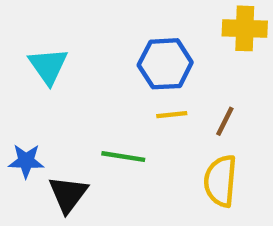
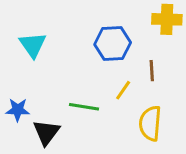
yellow line: (172, 115) -> (123, 90), moved, turned -50
brown line: (225, 121) -> (152, 71), moved, turned -30

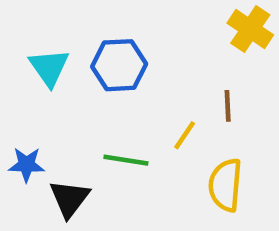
yellow cross: (167, 19) -> (250, 29), turned 32
blue hexagon: (113, 43) -> (119, 65), moved

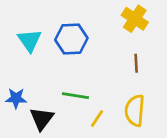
yellow cross: (250, 29) -> (135, 19), moved
yellow line: (185, 135) -> (97, 119), moved

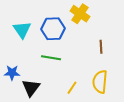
yellow cross: (135, 19) -> (80, 14), moved
green line: (75, 96) -> (51, 58), moved

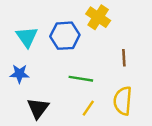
green line: (51, 58) -> (81, 79), moved
blue star: (12, 73) -> (19, 74), moved

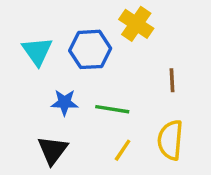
blue star: (19, 74) -> (65, 102), moved

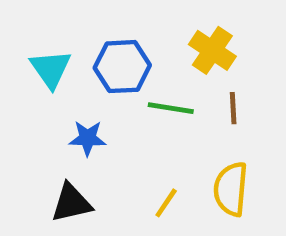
yellow cross: (136, 24) -> (212, 50), moved
green line: (112, 109) -> (171, 108), moved
black triangle: (53, 150) -> (71, 203), turned 40

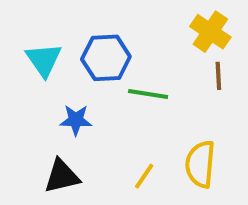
yellow cross: (212, 50) -> (210, 32), moved
brown line: (233, 108) -> (218, 76), moved

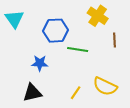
yellow cross: (210, 32) -> (98, 16), moved
cyan triangle: (44, 60) -> (14, 19), moved
yellow semicircle: (200, 164) -> (105, 86), turned -70

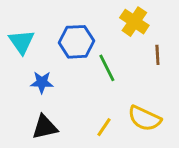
cyan triangle: (14, 19) -> (22, 42), moved
green line: (78, 49) -> (107, 68), turned 54
blue star: (40, 63) -> (42, 82), moved

